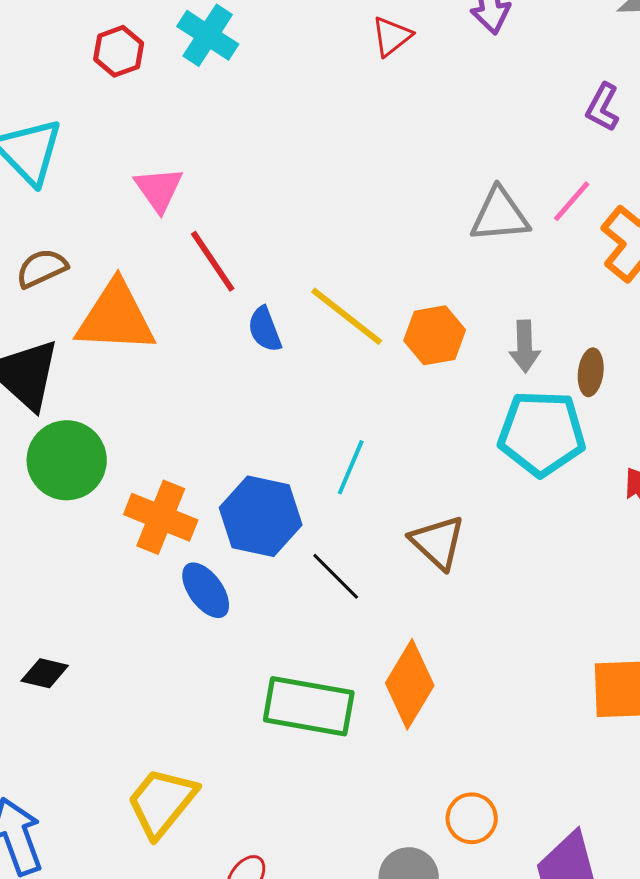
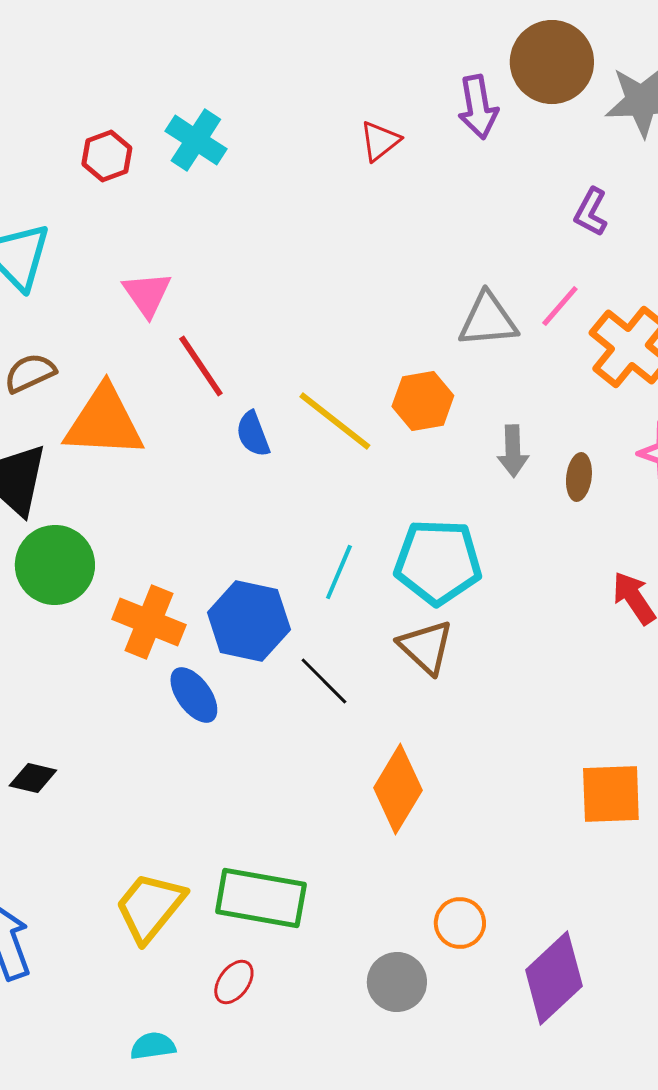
orange hexagon: (435, 335) -> (423, 401), moved
cyan pentagon: (542, 433) -> (438, 562), moved
green rectangle: (309, 706) -> (261, 898), moved

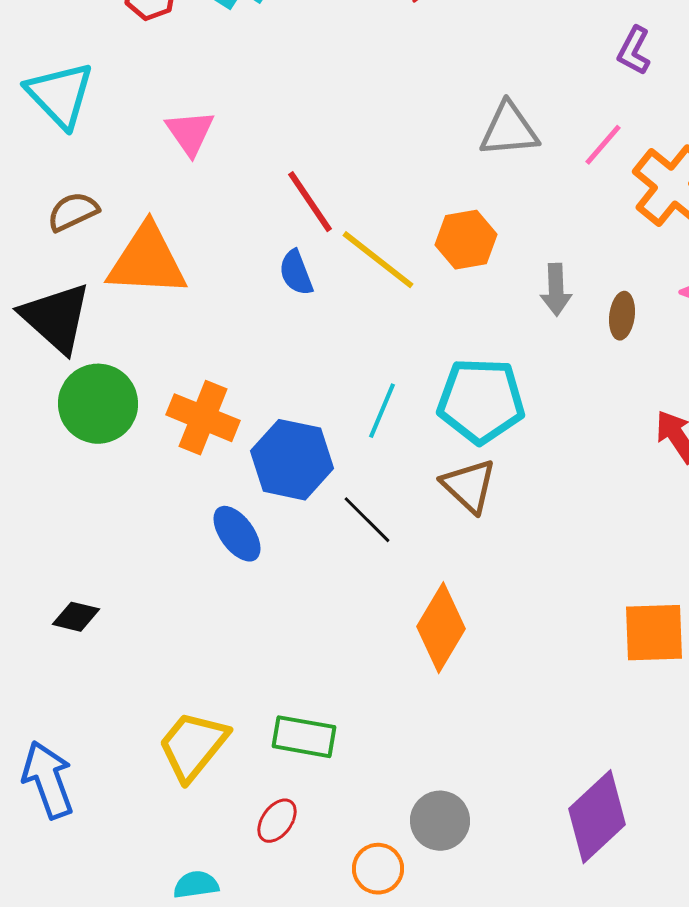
gray triangle: (488, 320) -> (509, 130), moved
red line: (201, 366) -> (310, 202), moved
orange cross: (149, 622) -> (203, 418), moved
green rectangle: (261, 898) -> (304, 737), size x0.7
orange circle: (460, 923) -> (378, 869), moved

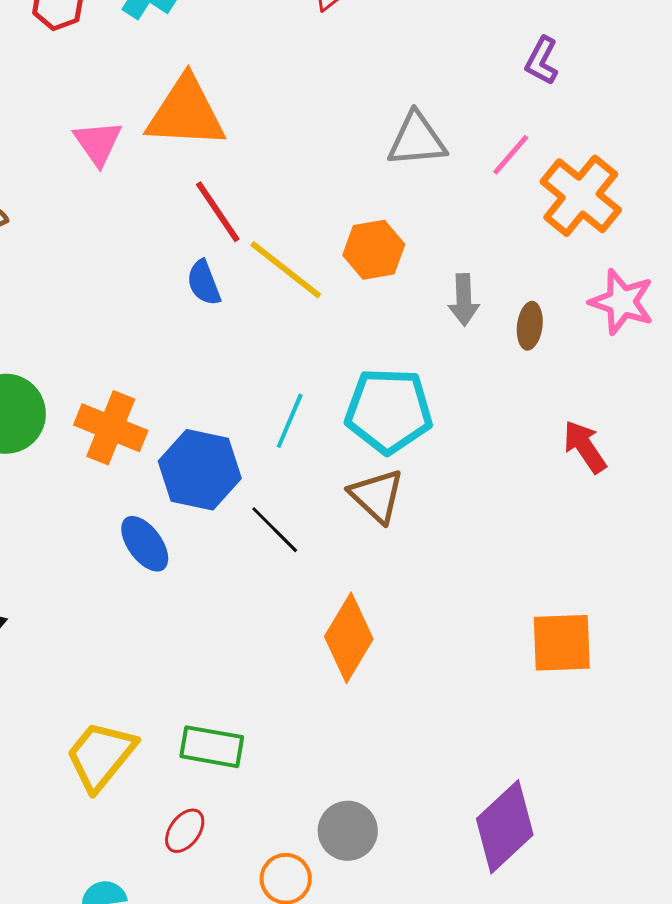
orange triangle: (147, 261) -> (186, 113), moved

